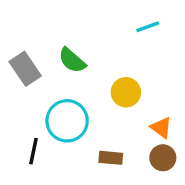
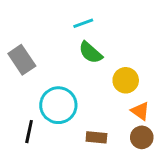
cyan line: (148, 27) -> (83, 23), moved
green semicircle: (72, 60) -> (91, 53), moved
yellow circle: (126, 92) -> (126, 80), moved

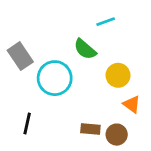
cyan line: (83, 23) -> (106, 22), moved
cyan circle: (58, 105) -> (55, 78), moved
brown circle: (142, 137) -> (117, 135), moved

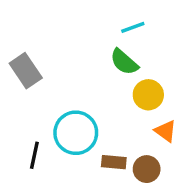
green semicircle: (85, 49) -> (124, 62), moved
cyan circle: (55, 78) -> (76, 133), moved

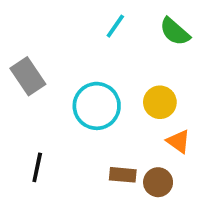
cyan line: (133, 27) -> (115, 26), moved, turned -35
green semicircle: (124, 62) -> (175, 32), moved
cyan circle: (76, 133) -> (97, 106), moved

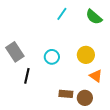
gray rectangle: (28, 76) -> (15, 52), moved
cyan circle: (97, 106) -> (52, 57), size x0.6
black line: (37, 167) -> (27, 76), moved

